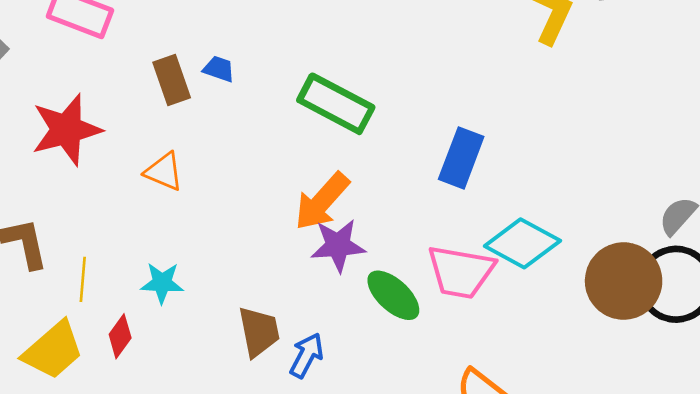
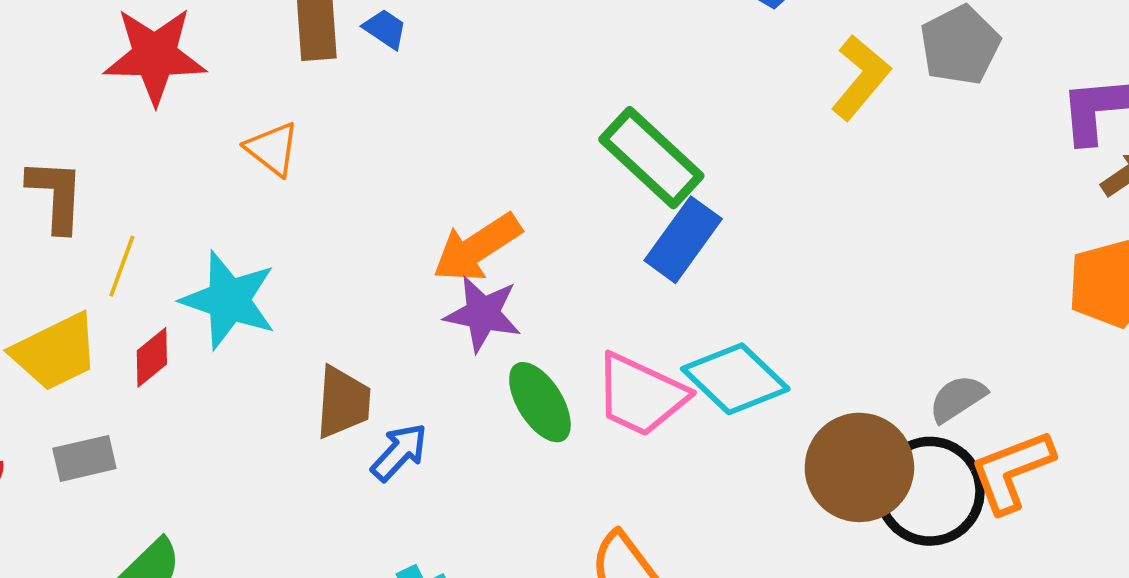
green rectangle: (336, 104) -> (651, 158), moved
cyan star: (162, 283) -> (229, 300), size x1.6

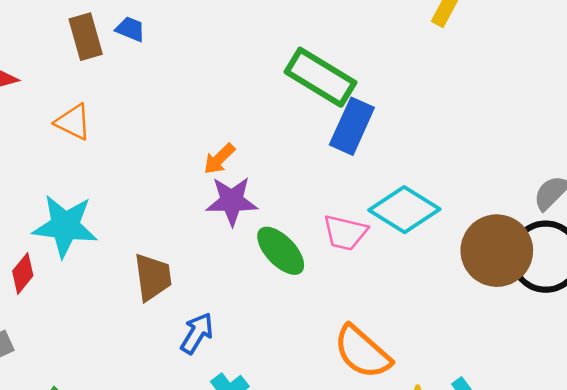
orange arrow: (477, 248) -> (219, 159), size x0.6
pink trapezoid: (641, 395) -> (345, 233), size x0.7
blue arrow: (399, 452) -> (197, 333), moved

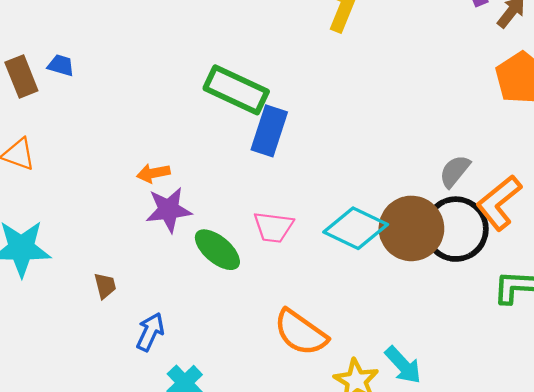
orange arrow: (219, 159) -> (153, 173), turned 40
cyan diamond: (404, 210) -> (356, 228), moved
brown trapezoid: (153, 277) -> (105, 286), size x0.6

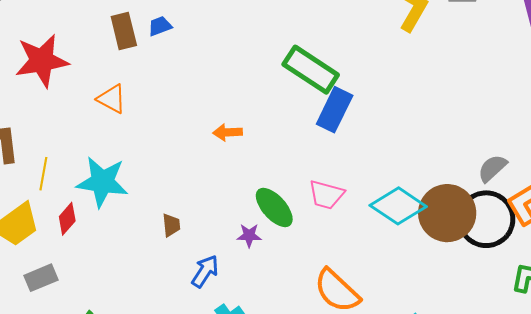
blue trapezoid: (61, 65) -> (160, 26), turned -45
purple star: (169, 210) -> (249, 235), moved, size x0.6

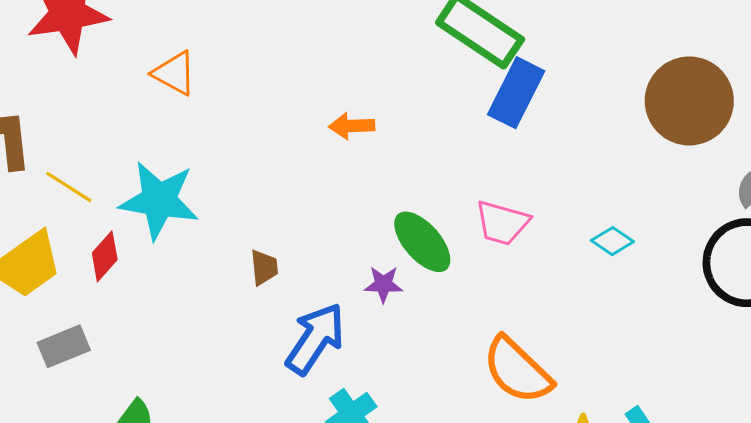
yellow line: (43, 174) -> (69, 187), turned -68
cyan diamond: (398, 206) -> (612, 241), size x0.5
brown circle: (447, 213) -> (689, 101), moved
blue arrow: (205, 271) -> (315, 339), size x1.4

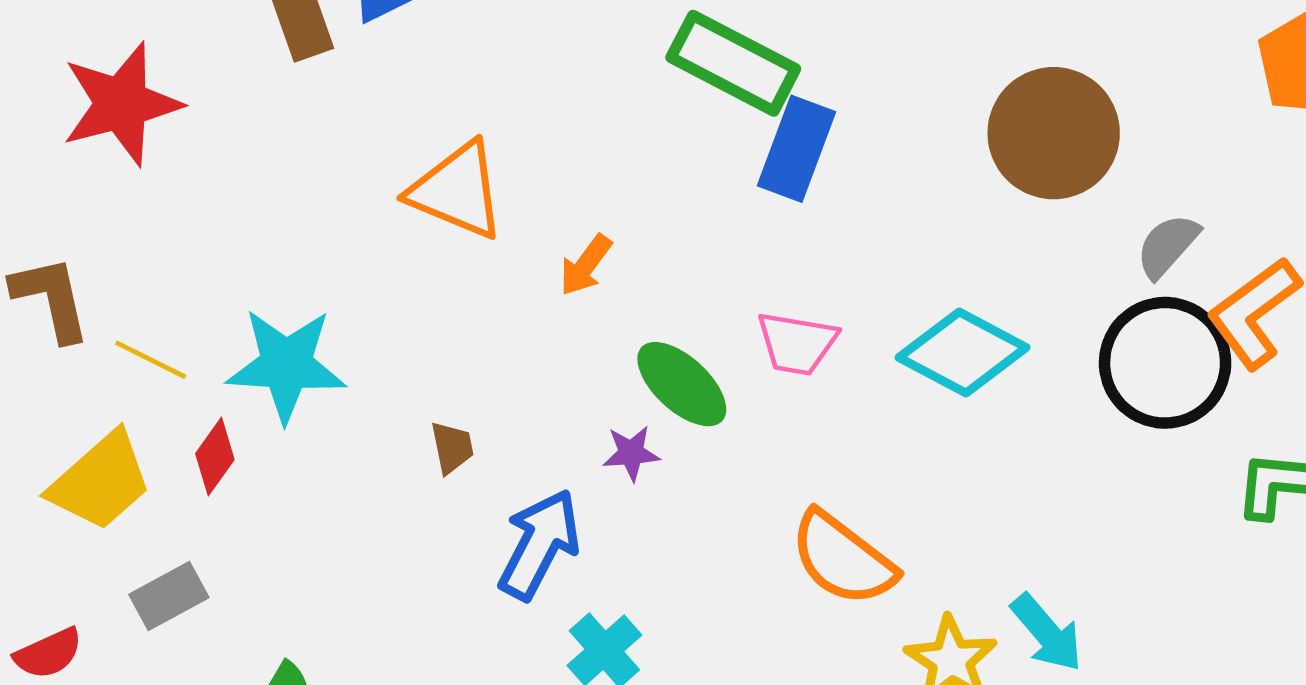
orange triangle: (174, 73) -> (457, 191), moved, size x1.5
orange arrow: (352, 126) -> (586, 265), moved, turned -45
cyan diamond: (612, 241) -> (963, 352), size x2.0

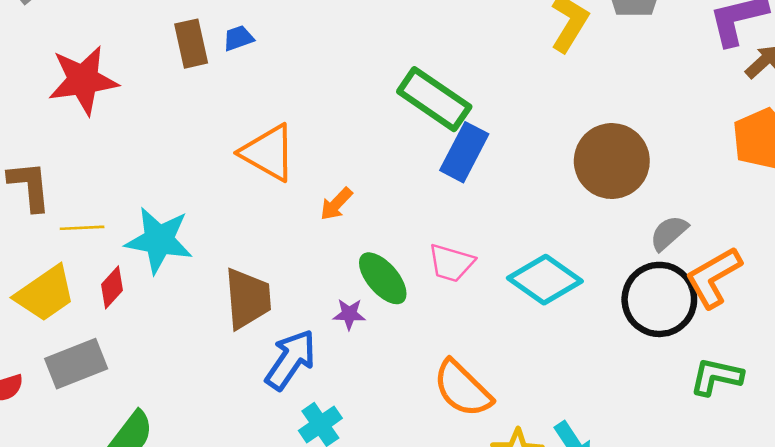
yellow line: (151, 360) -> (82, 228), turned -36
brown trapezoid: (452, 447) -> (248, 299), size x2.0
gray rectangle: (169, 596) -> (76, 364), size x1.4

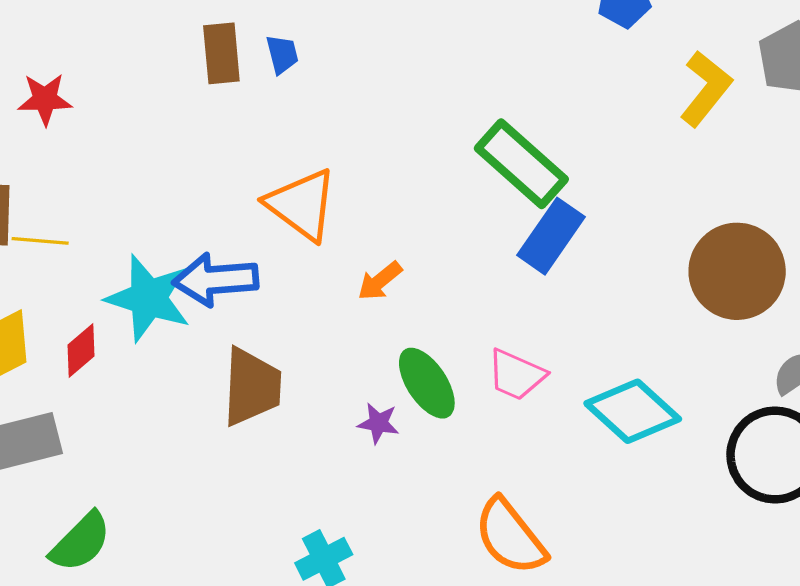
blue trapezoid: (238, 38) -> (282, 54), turned 88
red star: (83, 80) -> (45, 99), moved, size x0.6
yellow line: (82, 228) -> (40, 241), moved
blue arrow: (291, 360) -> (216, 280), moved, turned -136

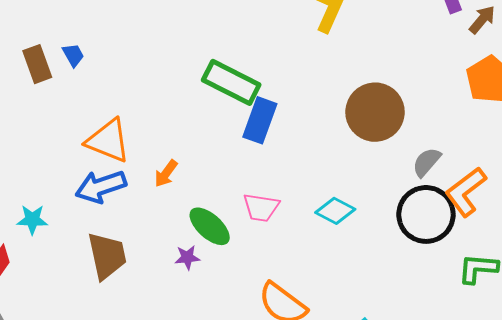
blue arrow: (216, 280) -> (101, 187), moved
cyan star: (148, 298) -> (32, 220), size x0.6
cyan diamond: (633, 411) -> (335, 211), size x0.7

